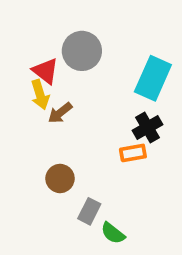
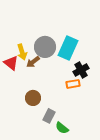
gray circle: (82, 51) -> (45, 47), moved
red triangle: (45, 71) -> (11, 63), moved
cyan rectangle: (153, 78) -> (68, 48), moved

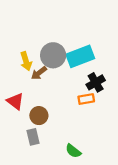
cyan rectangle: (68, 48) -> (80, 56), turned 45
red triangle: (11, 63) -> (15, 101), moved
gray rectangle: (49, 116) -> (33, 137), moved, turned -40

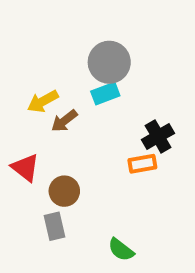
gray circle: (53, 55) -> (109, 62), moved
cyan rectangle: (80, 56) -> (105, 93), moved, size x0.6
yellow arrow: (26, 61) -> (43, 101), turned 78

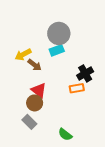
brown arrow: (64, 121) -> (35, 65), turned -104
red triangle: (25, 168) -> (39, 90), moved
gray rectangle: (55, 226) -> (29, 122), turned -32

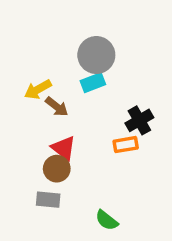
gray rectangle: (29, 122) -> (48, 200), turned -40

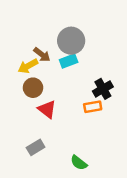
brown arrow: (57, 107) -> (42, 55), moved
brown circle: (57, 169) -> (33, 88), moved
gray rectangle: (48, 200) -> (36, 147), turned -36

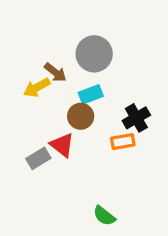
cyan rectangle: (69, 61) -> (91, 94), moved
brown circle: (33, 88) -> (81, 116), moved
gray rectangle: (36, 147) -> (38, 158), moved

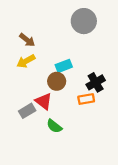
gray circle: (94, 54) -> (84, 21), moved
brown arrow: (55, 72) -> (27, 40), moved
green semicircle: (104, 216) -> (54, 126), moved

